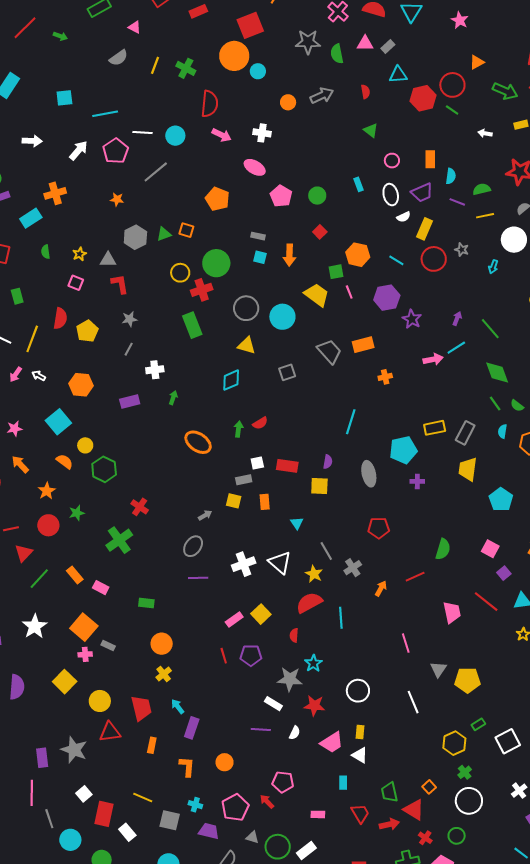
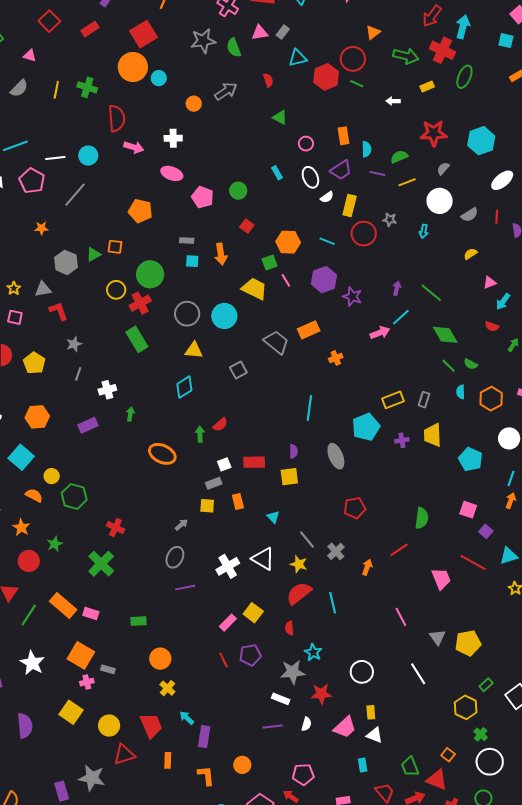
gray rectangle: (465, 433) -> (424, 400), size x0.7
purple cross: (417, 481) -> (402, 440), moved
orange rectangle: (75, 575) -> (63, 606), size x1.5

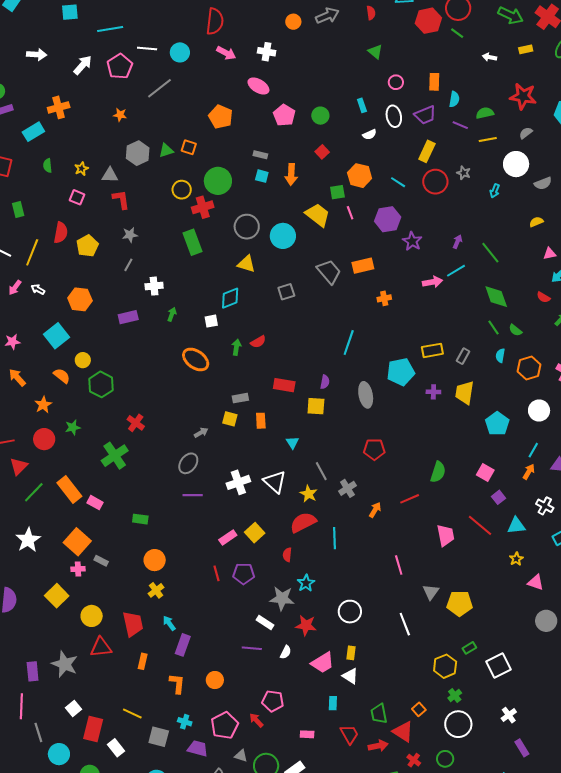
white semicircle: (327, 197) -> (370, 134), moved
white square: (224, 464) -> (211, 321), moved

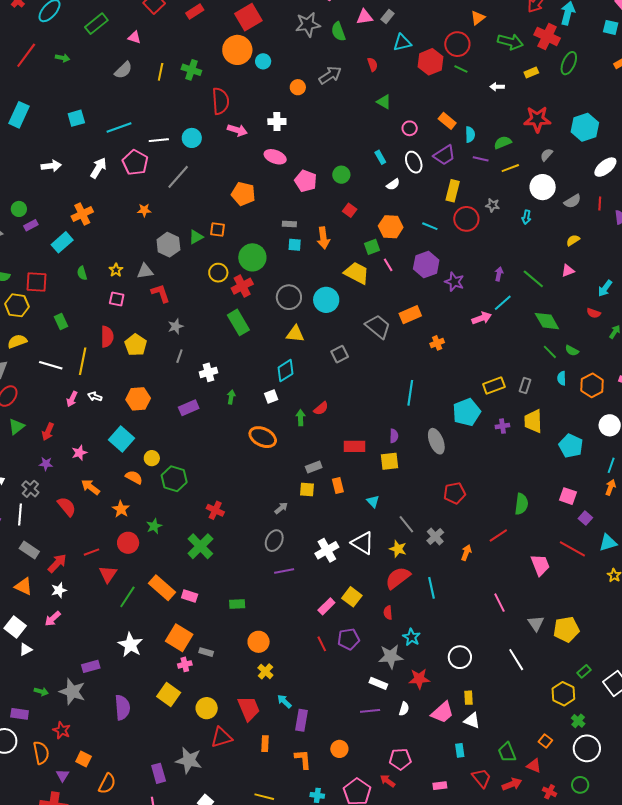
orange rectangle: (434, 82) -> (447, 121), turned -42
pink triangle: (550, 254) -> (568, 271), moved
red triangle: (403, 732) -> (534, 766), size x0.7

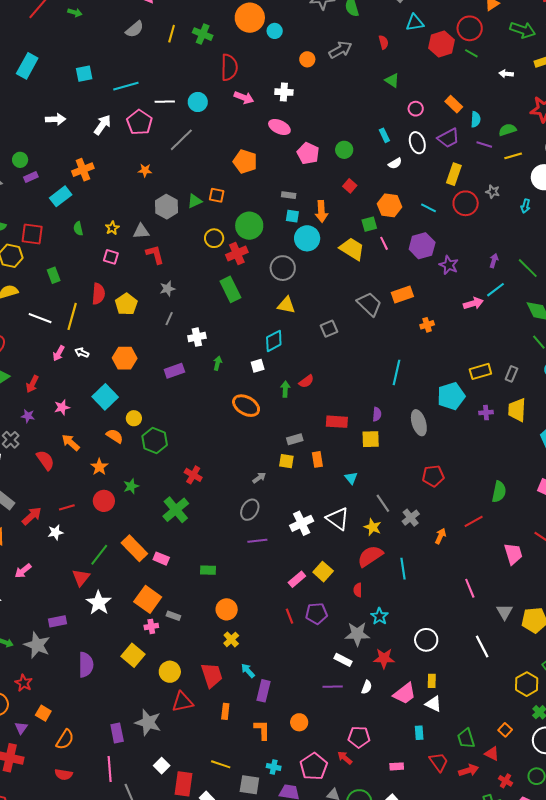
cyan circle: (326, 300) -> (307, 238), moved
red triangle: (108, 574) -> (81, 578), moved
white star: (59, 590) -> (55, 532), moved

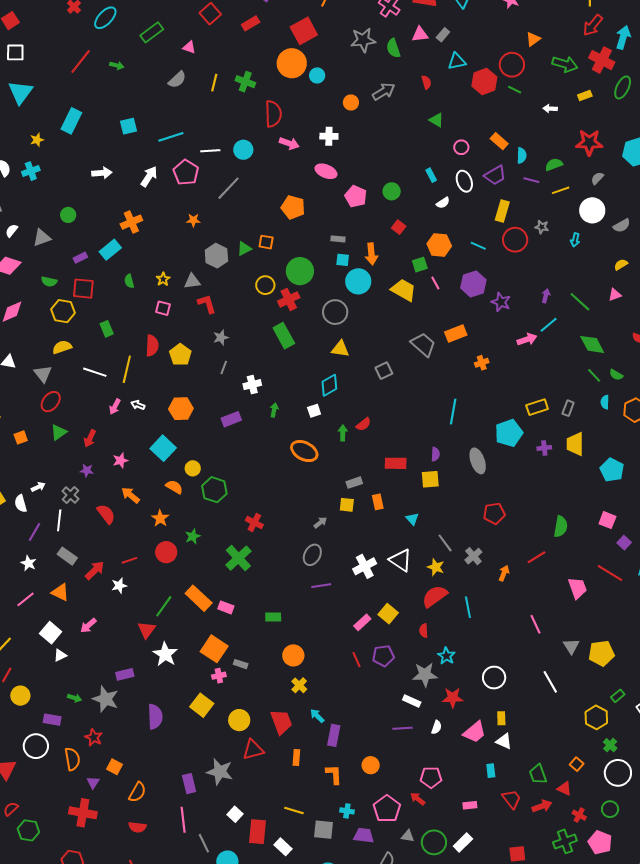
purple rectangle: (31, 177) -> (80, 258), moved

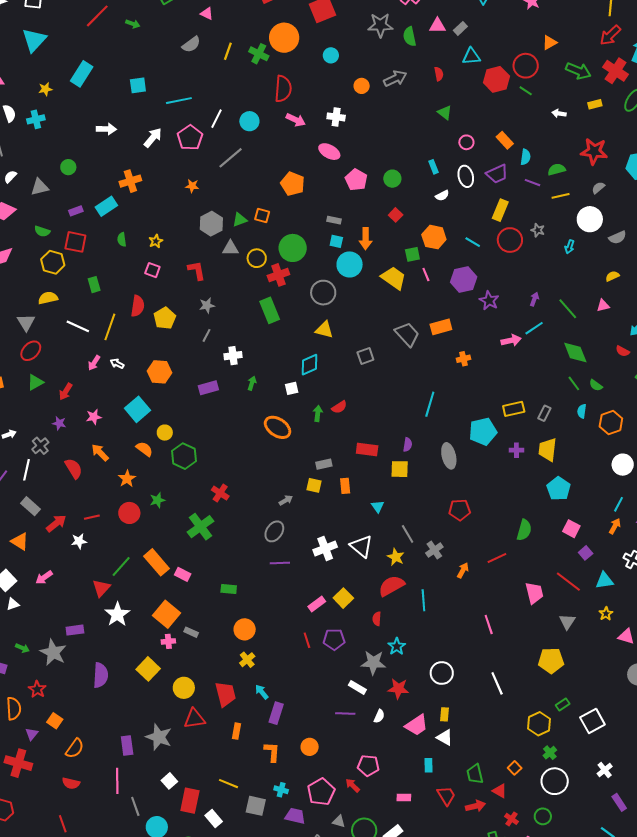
orange circle: (292, 63) -> (284, 38), moved
white line: (210, 151) -> (217, 119), turned -66
gray triangle: (192, 281) -> (230, 248), moved
cyan pentagon: (612, 470) -> (559, 489), moved
gray triangle: (571, 646) -> (567, 622), moved

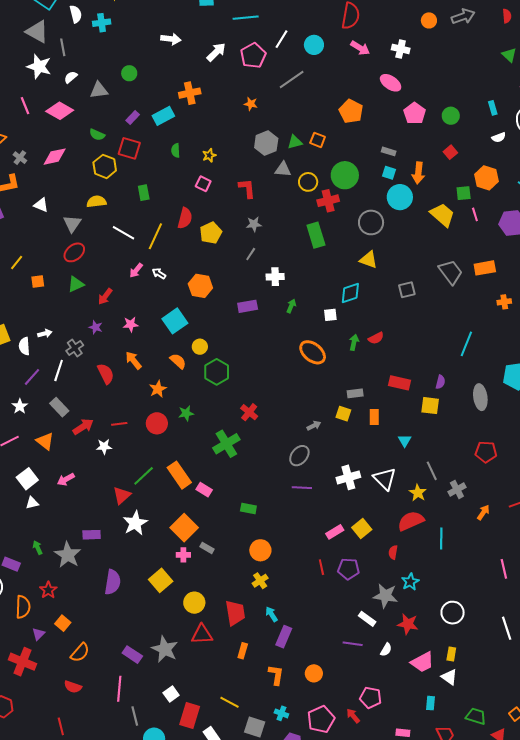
purple rectangle: (76, 211) -> (133, 118), turned -32
green arrow: (22, 648) -> (37, 548), turned -144
purple rectangle: (127, 746) -> (132, 655), turned -54
green trapezoid: (475, 774) -> (476, 716), turned 115

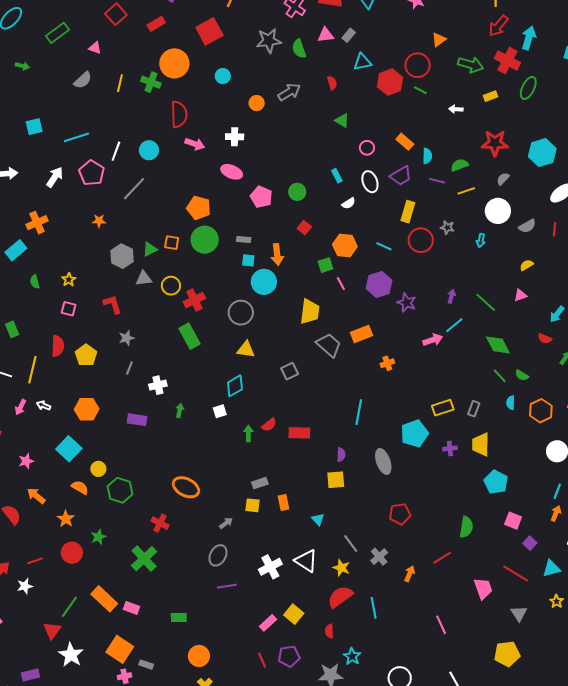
green circle: (345, 175) -> (205, 240), moved
yellow trapezoid: (442, 215) -> (310, 312), moved, turned 68
purple rectangle: (248, 306) -> (137, 420), turned 30
orange ellipse: (313, 352) -> (186, 487), moved
red rectangle: (400, 383) -> (299, 433), moved

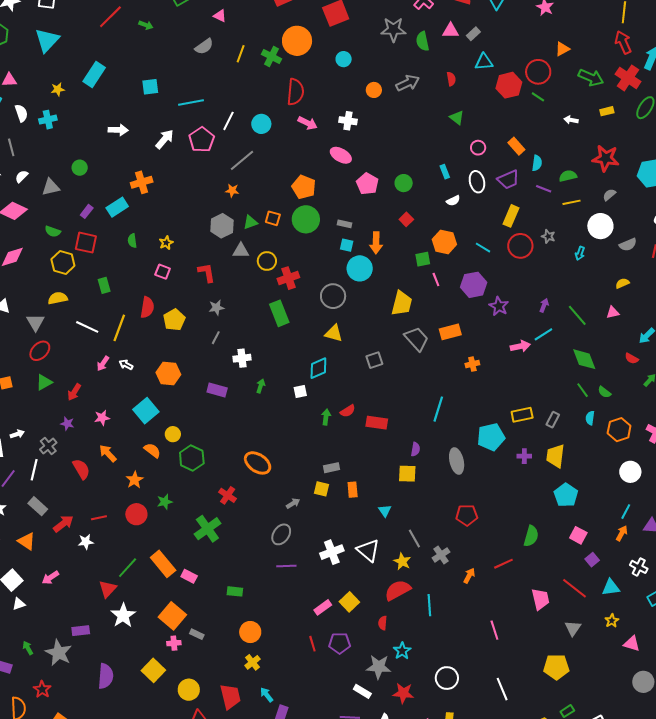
red arrow: (498, 26) -> (623, 42), turned 110
orange star: (99, 221) -> (232, 191), moved

